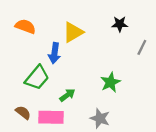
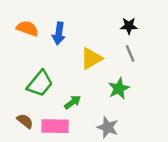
yellow triangle: (73, 32) -> (91, 58), moved
gray line: (142, 47) -> (130, 53), moved, turned -49
blue arrow: (55, 53) -> (59, 33), moved

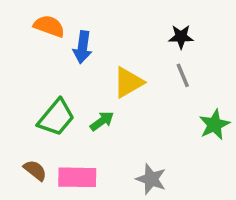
orange semicircle: (27, 28) -> (49, 26), moved
green star: (119, 89) -> (214, 125), moved
green arrow: (73, 102) -> (102, 121), moved

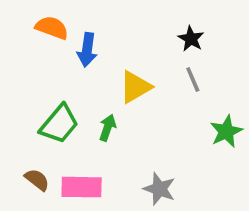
black star: (181, 37) -> (191, 39), turned 30
green arrow: (102, 121) -> (107, 128), turned -35

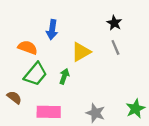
orange semicircle: (52, 28) -> (28, 47), moved
green star: (226, 131) -> (135, 109), moved
brown semicircle: (37, 180) -> (14, 97), moved

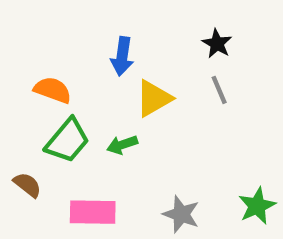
blue arrow: (52, 30) -> (122, 56), moved
green arrow: (64, 76) -> (122, 145), turned -128

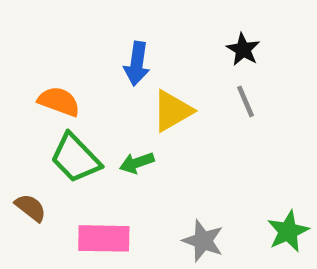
green trapezoid: (67, 141) -> (75, 158), turned 96

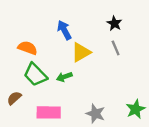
blue arrow: (137, 64) -> (64, 30), turned 144
brown semicircle: (31, 208) -> (14, 98), turned -80

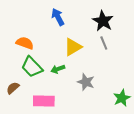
black star: (114, 23) -> (103, 21), size x1.5
blue arrow: (64, 30) -> (58, 17), moved
gray star: (95, 114) -> (86, 82), moved

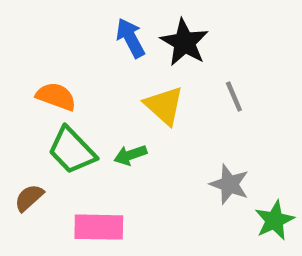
black star: (103, 21) -> (184, 42), moved
yellow triangle: (73, 47) -> (164, 105), turned -48
gray star: (86, 82) -> (229, 184), moved

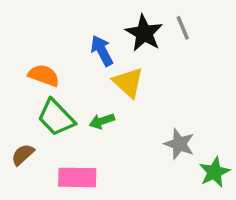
blue arrow: (130, 38) -> (102, 51), moved
gray line: (234, 96) -> (183, 28), moved

